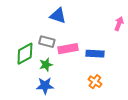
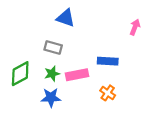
pink rectangle: (68, 49) -> (77, 75), moved
green diamond: (25, 54) -> (20, 74), moved

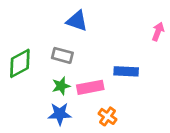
green diamond: (20, 74) -> (20, 63), moved
orange cross: (108, 93) -> (107, 116), moved

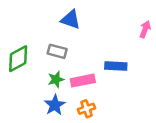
blue star: (60, 114) -> (55, 105), turned -30
orange cross: (107, 116) -> (86, 109), moved, turned 35

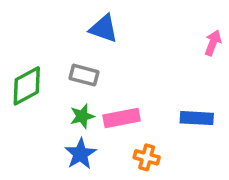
blue rectangle: (116, 66) -> (197, 118), moved
orange cross: (86, 109) -> (147, 157), moved, turned 35

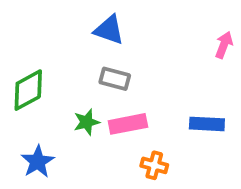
gray rectangle: (84, 75) -> (115, 79), moved
blue star: (80, 154) -> (38, 162), moved

